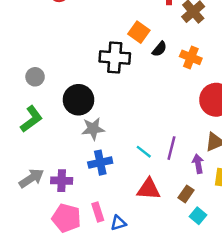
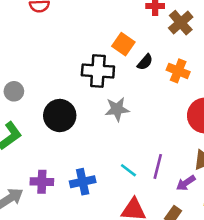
gray star: (93, 129) -> (117, 109), moved
purple arrow: (198, 164) -> (186, 183), turned -114
purple cross: (62, 181) -> (42, 182), moved

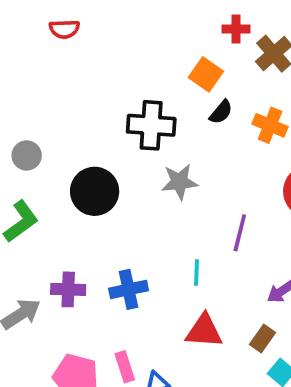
orange square: (123, 44) -> (206, 74), moved
purple line: (158, 166) -> (240, 233), moved
cyan line: (128, 170) -> (196, 272), turned 54

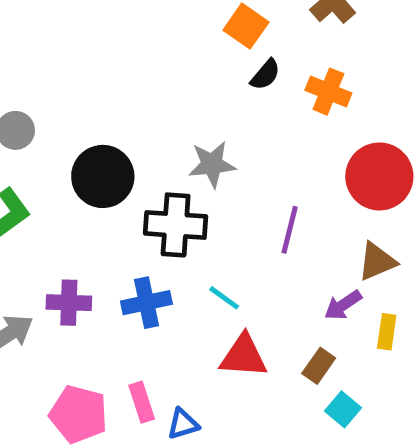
black cross: (151, 125) -> (176, 225), moved
cyan line: (196, 272) -> (224, 298), moved, turned -56

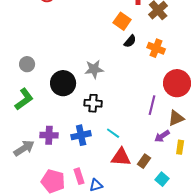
gray star: (212, 164) -> (94, 69), moved
black cross: (176, 225) -> (93, 103), size x0.7
purple line: (290, 230) -> (152, 105), moved
brown rectangle: (319, 366) -> (144, 161), moved

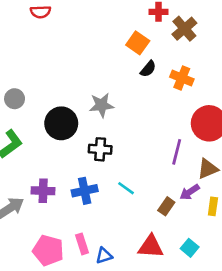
red triangle: (121, 157) -> (151, 247), moved
brown rectangle: (144, 161) -> (166, 206), moved

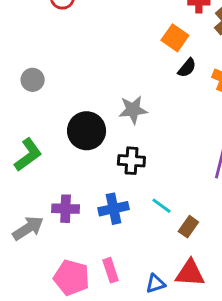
gray circle: (15, 99) -> (33, 80), moved
brown rectangle: (166, 206) -> (188, 227), moved
blue triangle: (104, 256) -> (155, 284), moved

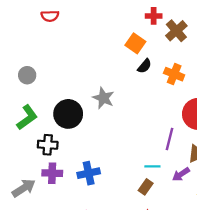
gray star: (133, 110) -> (103, 98), turned 30
green L-shape: (28, 155) -> (27, 117), moved
black cross: (131, 161) -> (48, 145), moved
cyan line: (161, 206) -> (152, 166), moved, turned -35

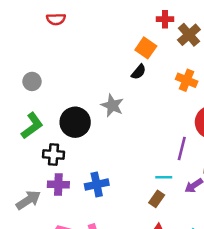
black semicircle: (144, 66) -> (139, 72), moved

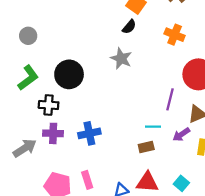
gray star: (112, 105) -> (121, 58), moved
brown rectangle: (157, 199) -> (146, 147), turned 42

